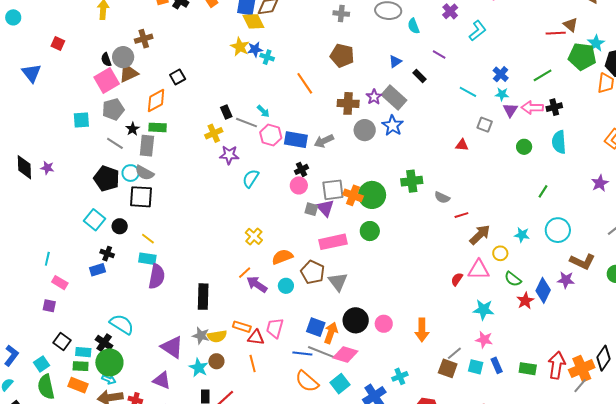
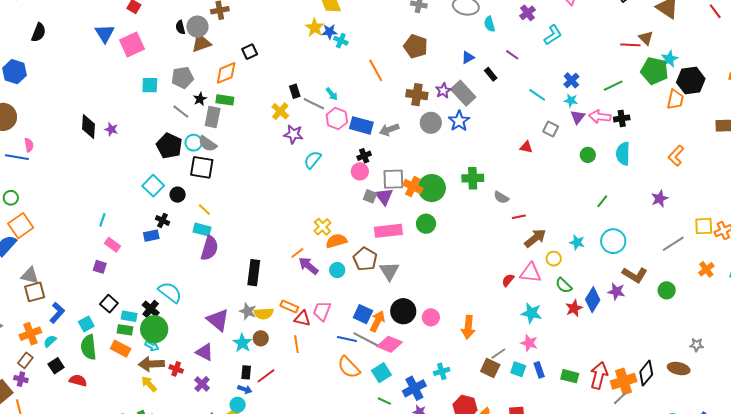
pink square: (107, 80) -> (132, 45), moved
yellow cross: (214, 133) -> (280, 111), turned -30
yellow cross: (254, 236) -> (322, 227), moved

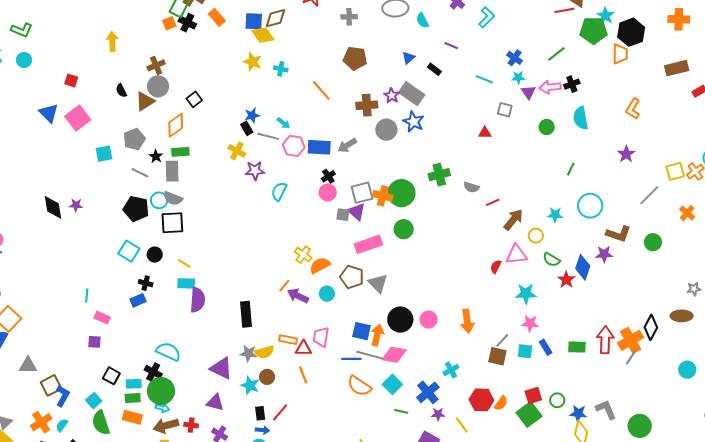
gray circle: (197, 27) -> (158, 86), moved
blue star: (329, 32) -> (252, 115), moved
brown square: (35, 292) -> (51, 385), moved

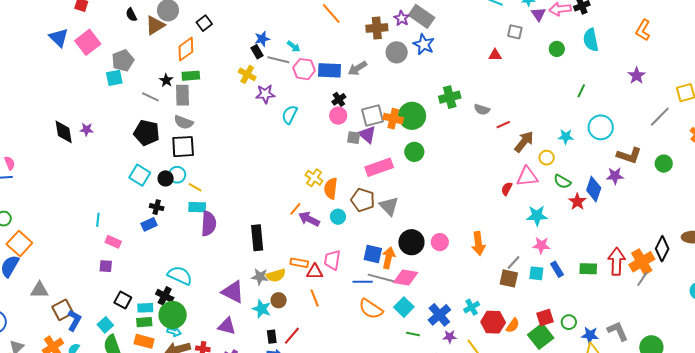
gray pentagon: (134, 139) -> (123, 60), moved
cyan circle: (159, 200) -> (177, 175), moved
orange semicircle: (320, 265) -> (331, 188), turned -55
cyan cross: (451, 370) -> (472, 307), moved

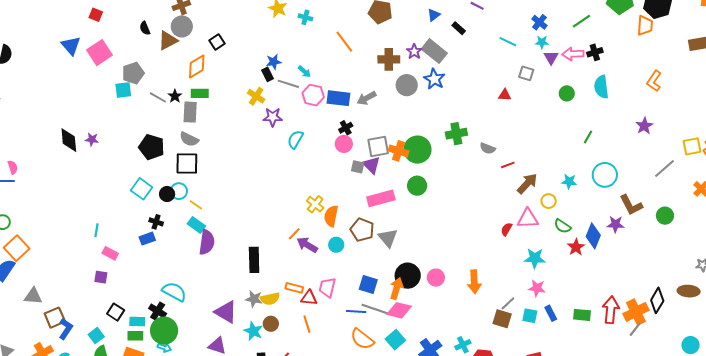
gray line: (150, 97) -> (158, 97), moved
brown L-shape: (629, 155) -> (631, 205), turned 40
cyan rectangle: (197, 207) -> (196, 225), turned 30
orange arrow: (389, 258) -> (397, 288), moved

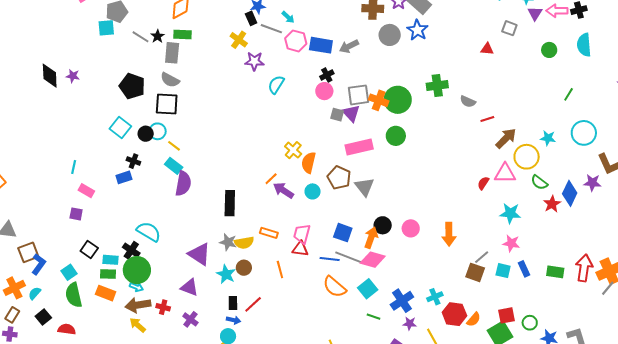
yellow circle: (549, 201) -> (527, 157), size x1.6
black circle: (408, 276) -> (383, 225), size x0.7
red triangle: (309, 298) -> (300, 249), moved

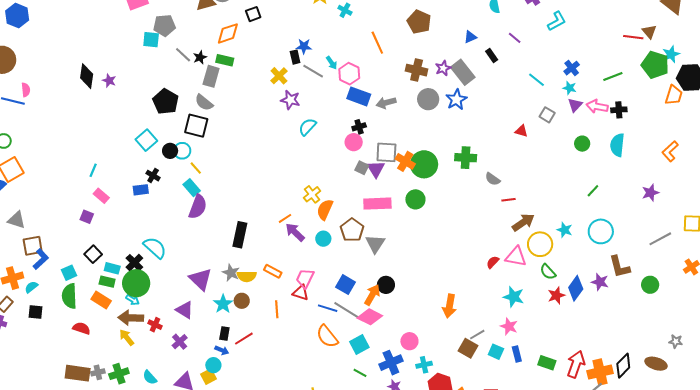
pink hexagon: (296, 41) -> (349, 74), moved
pink circle: (411, 228) -> (409, 341), moved
black square: (43, 317) -> (36, 312), turned 35
red semicircle: (67, 329) -> (82, 328), moved

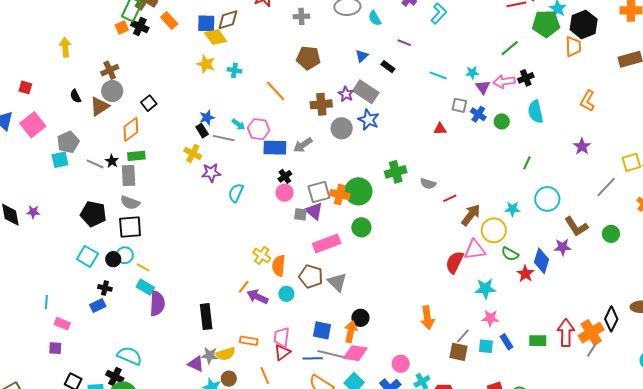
blue cross: (572, 68) -> (478, 114), moved
red semicircle: (493, 262) -> (455, 262), size x1.6
purple triangle: (201, 279) -> (196, 364), moved, size x0.7
red triangle: (301, 293) -> (282, 352), turned -36

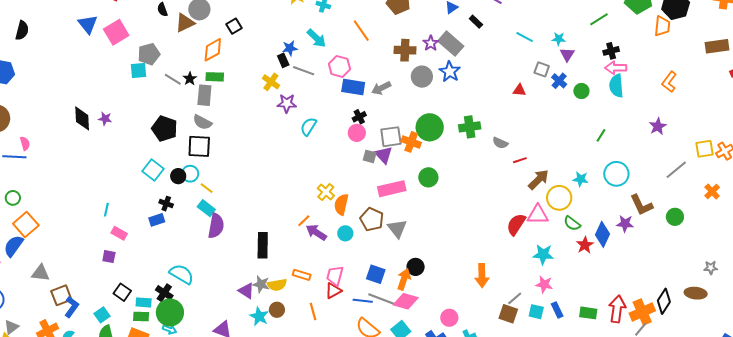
pink arrow: (504, 82) -> (616, 68), moved
cyan arrow: (239, 124) -> (316, 38), moved, size x1.5
green circle: (358, 191) -> (430, 127), moved

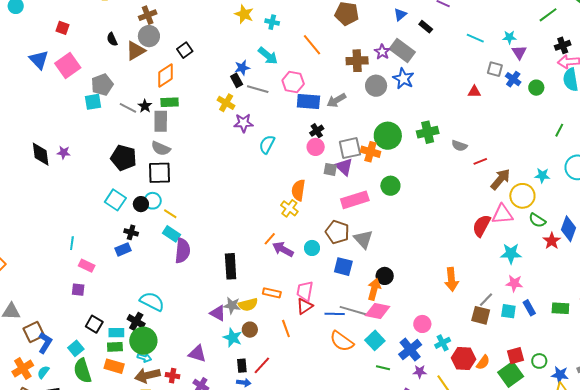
orange semicircle: (341, 204) -> (298, 190), moved
blue square: (376, 274) -> (343, 267), moved

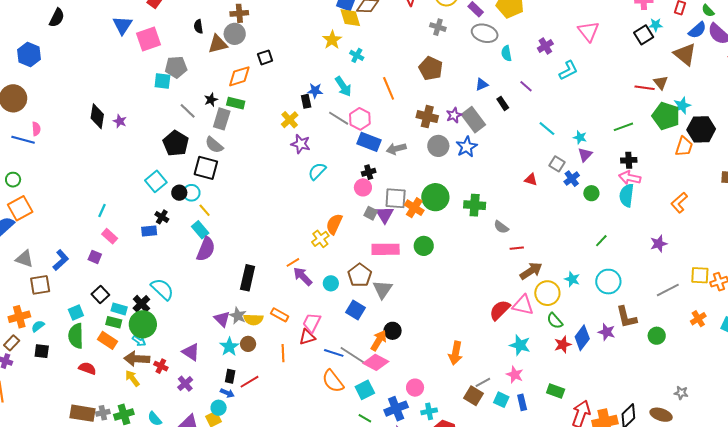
gray line: (258, 89) -> (339, 118), moved
gray line: (128, 108) -> (188, 111), moved
green rectangle: (560, 308) -> (556, 391), moved
blue L-shape: (45, 343) -> (61, 260), moved

